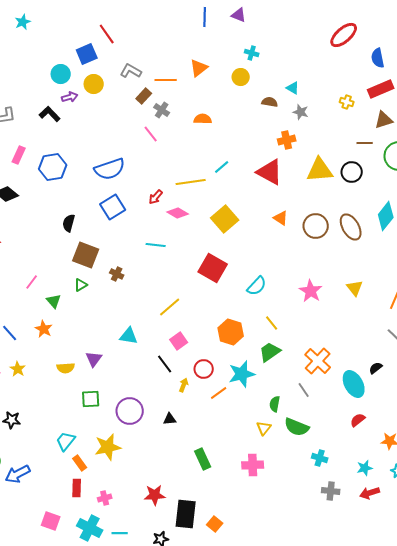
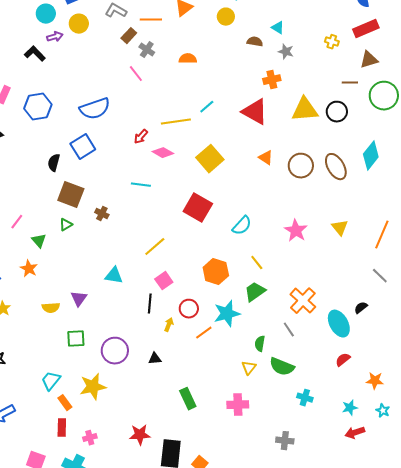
blue square: (113, 207) -> (83, 147), moved
black line: (165, 364) -> (150, 304), turned 42
gray cross: (331, 491) -> (285, 441), moved

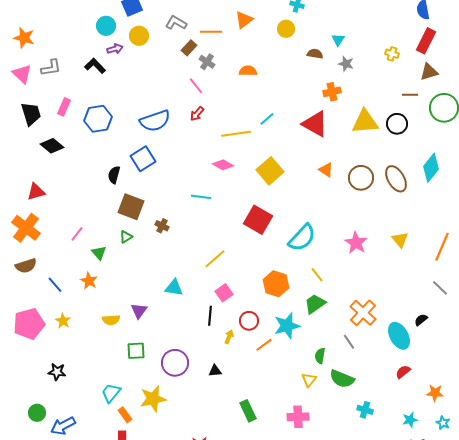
cyan triangle: (278, 28) -> (338, 40), turned 32
red rectangle: (366, 29) -> (426, 41), turned -40
red arrow: (141, 137) -> (197, 114), moved
cyan semicircle: (242, 226) -> (302, 238), size x1.4

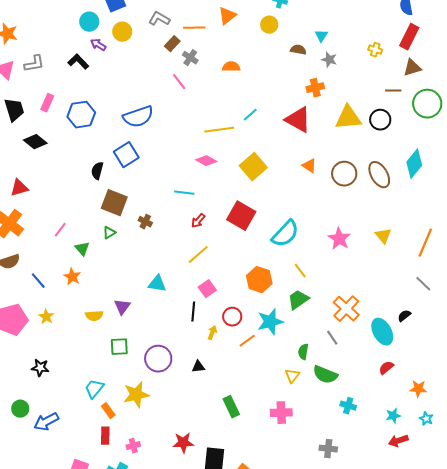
purple arrow: (115, 49) -> (98, 45), turned -133
red arrow: (197, 114) -> (198, 221), moved

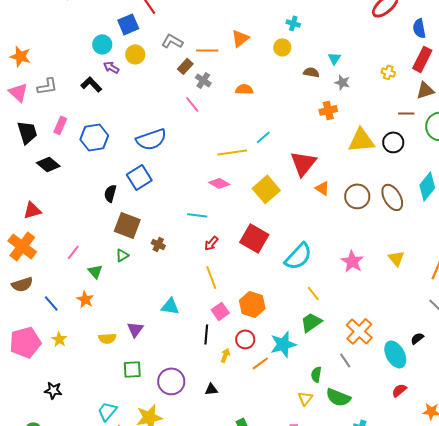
red triangle: (298, 120) -> (303, 163), moved, turned 40
yellow line: (198, 255) -> (211, 277), turned -70
orange hexagon: (259, 280) -> (252, 304), moved

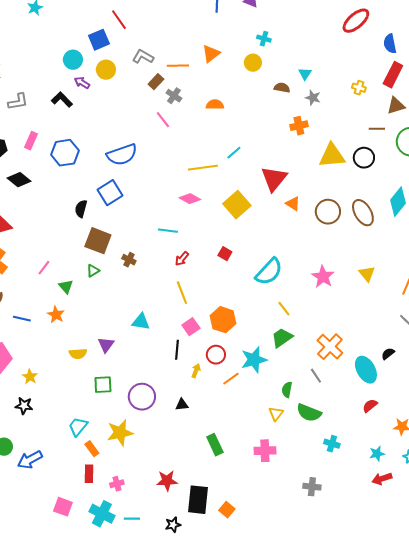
red square: (254, 238) -> (225, 254), size x0.5
blue line: (51, 303) -> (22, 319), turned -36
yellow star: (59, 339) -> (30, 377), moved

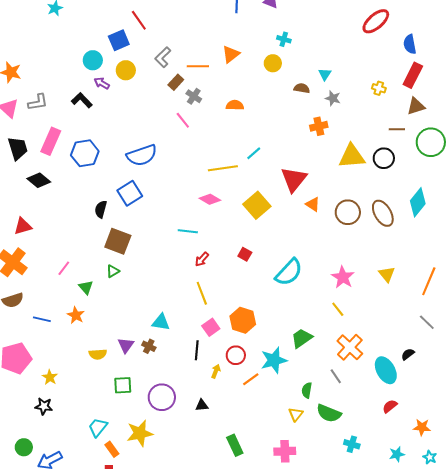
gray L-shape: (143, 57) -> (163, 57), turned -75
pink rectangle: (31, 141) -> (51, 141), size x1.5
brown cross: (129, 260) -> (149, 346), moved
yellow line: (284, 309) -> (338, 309), moved

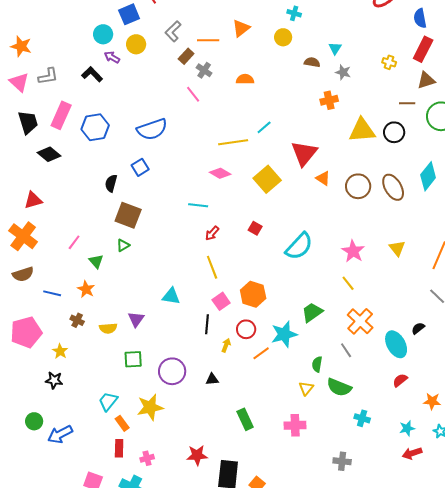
blue square: (130, 193) -> (140, 167), size x0.7
brown cross: (149, 346) -> (77, 320), moved

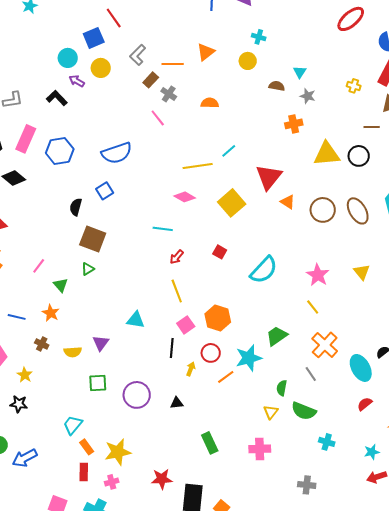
yellow star: (150, 407) -> (118, 452), moved

